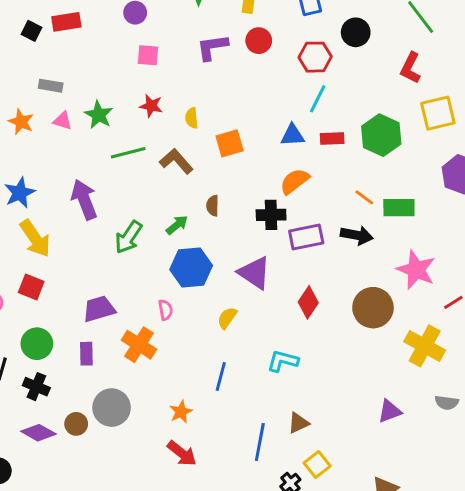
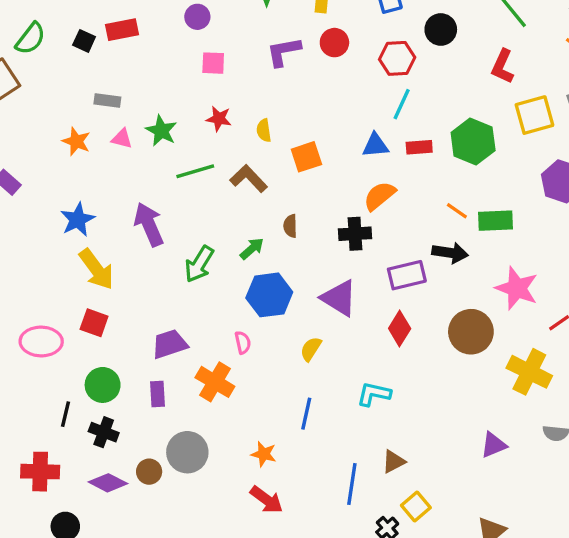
purple rectangle: (306, 237) -> (407, 275), moved
orange star: (181, 412) -> (264, 454), turned -30

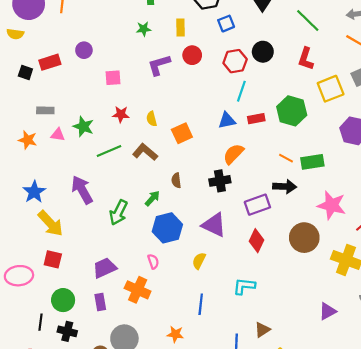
purple circle: (197, 17) -> (84, 50), moved
black circle: (441, 29) -> (263, 52), moved

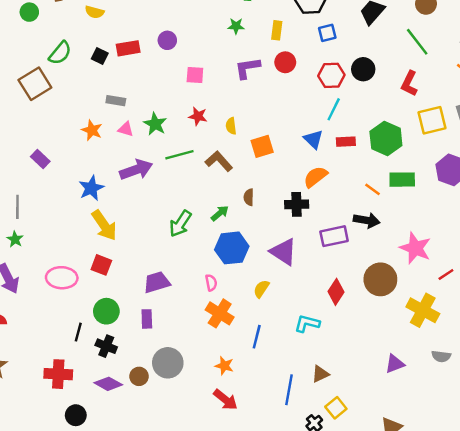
blue triangle: (227, 121) -> (313, 139), turned 48
green rectangle: (312, 162) -> (402, 180), moved
purple arrow: (82, 190) -> (136, 170), moved, turned 92
red diamond: (256, 241) -> (336, 292), moved
orange cross: (138, 290) -> (220, 313), moved

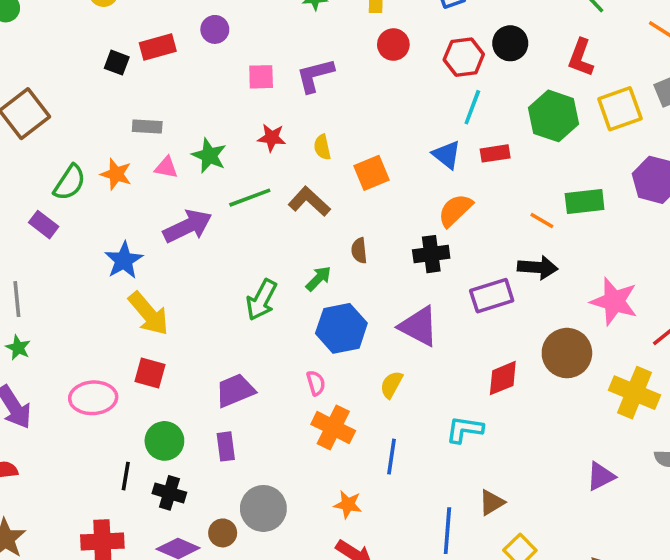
green semicircle: (60, 53) -> (70, 183), moved
purple L-shape: (247, 68) -> (315, 75), moved
green hexagon: (386, 139) -> (554, 116), moved
red diamond: (336, 292) -> (503, 378), turned 40

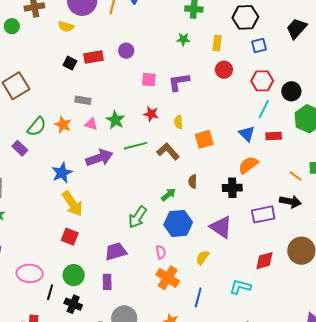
black circle: (510, 43) -> (291, 91), moved
green arrow: (262, 300) -> (138, 217), moved
pink ellipse: (93, 398) -> (30, 273), moved

